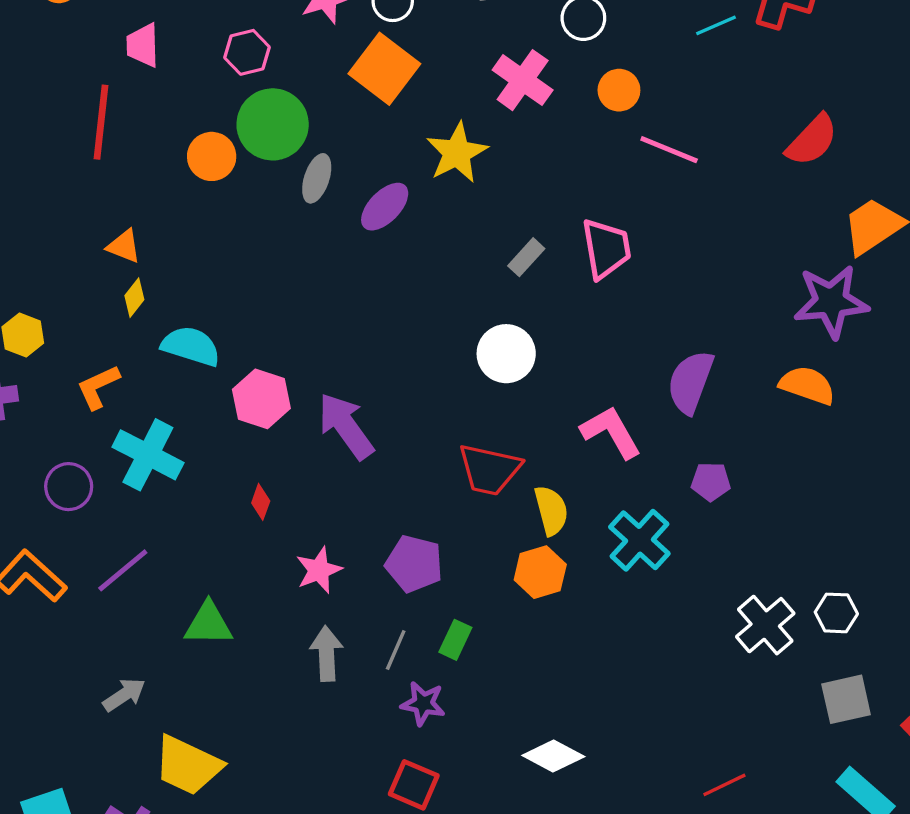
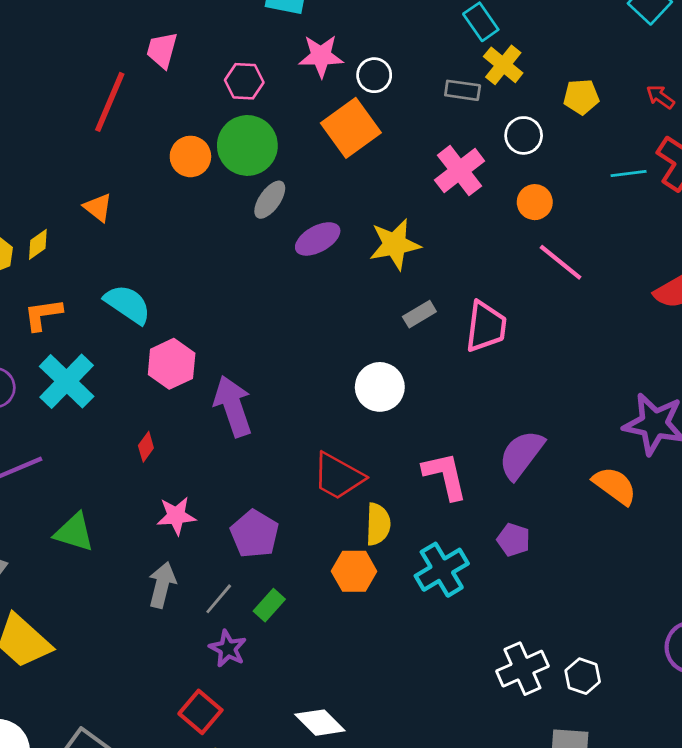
yellow star: (457, 153) -> (395, 244), moved
yellow diamond: (134, 298) -> (38, 244), moved

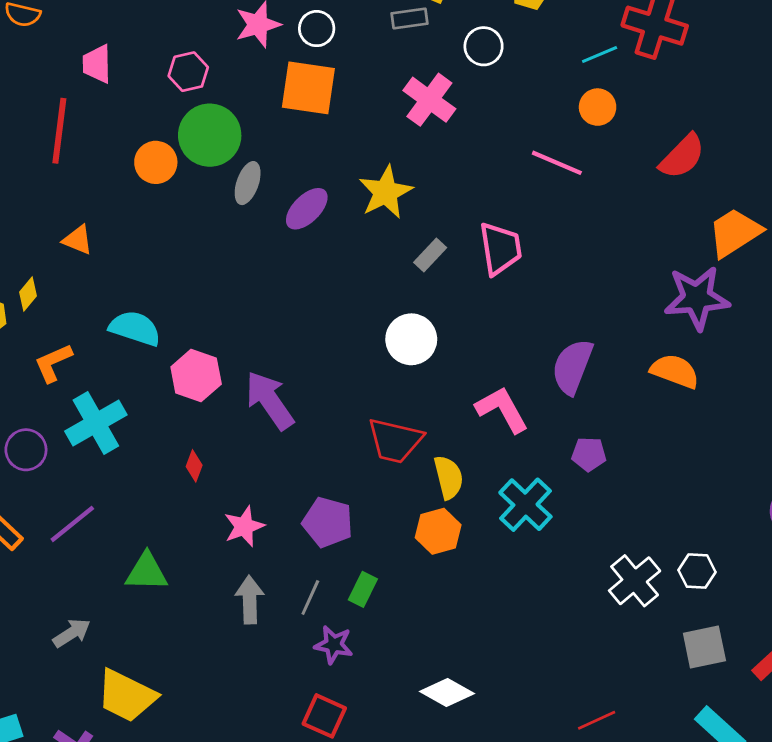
orange square: (351, 128) -> (308, 88), turned -30
orange circle: (535, 202) -> (598, 107), moved
cyan cross: (67, 381) -> (96, 423), turned 32

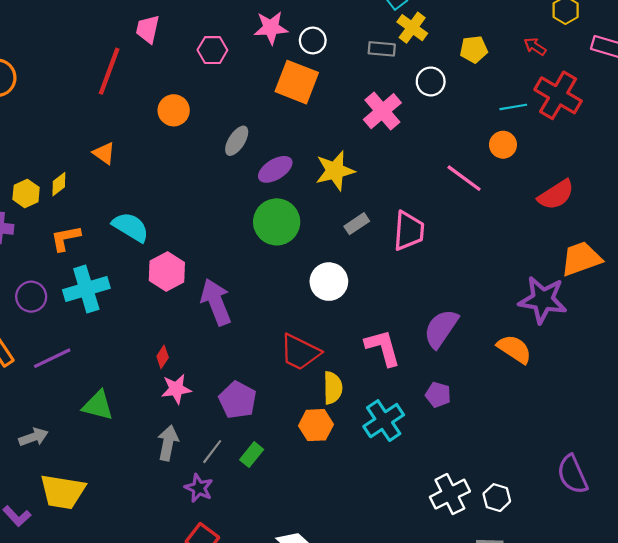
green circle: (210, 135) -> (277, 222), moved
red diamond: (194, 466) -> (163, 357), moved
purple star: (334, 645) -> (199, 488), moved
yellow trapezoid: (126, 696) -> (63, 492), turned -30

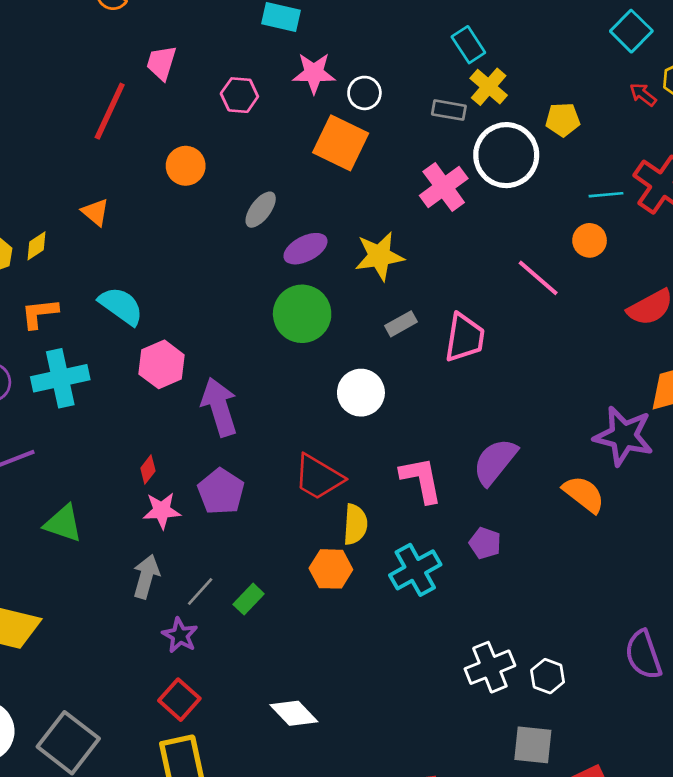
red arrow: (535, 46) -> (643, 95), moved
white circle: (431, 81) -> (506, 155), size x1.8
purple pentagon: (238, 400) -> (221, 492), moved

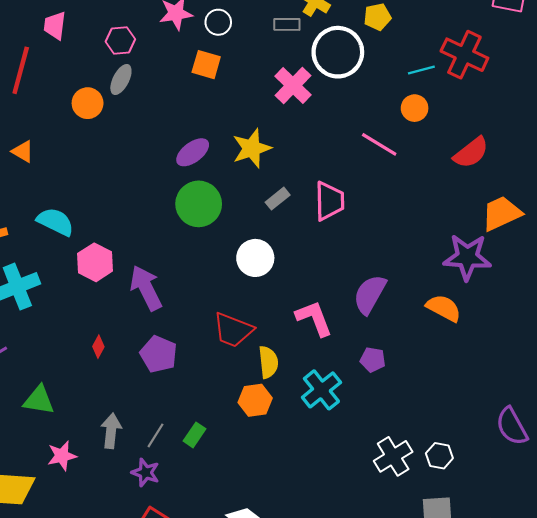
orange square: (341, 143) -> (206, 65), size x0.7
gray ellipse: (261, 210) -> (121, 79), moved
pink star: (162, 511) -> (62, 456), moved

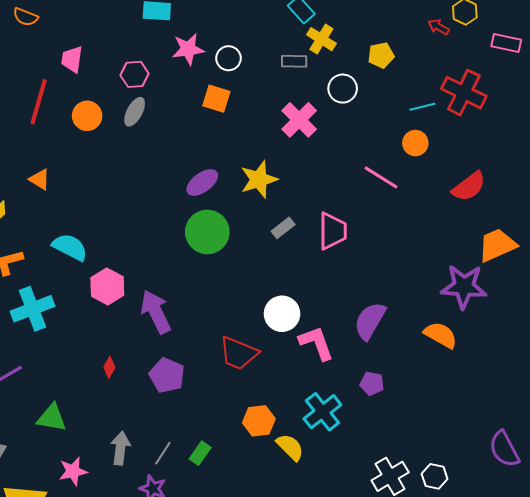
white circle: (338, 52) -> (343, 89), size x0.6
orange circle: (88, 103) -> (87, 116), moved
white circle: (255, 258) -> (282, 314), moved
yellow semicircle: (268, 362) -> (290, 447), moved, turned -40

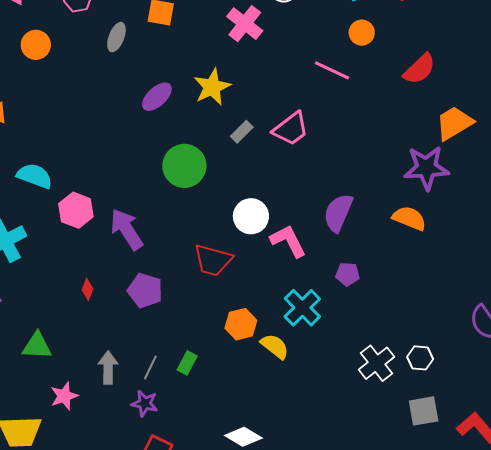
gray ellipse: (135, 112) -> (116, 37), moved
pink trapezoid: (333, 231) -> (291, 129), turned 60
green circle: (207, 232) -> (184, 166), moved

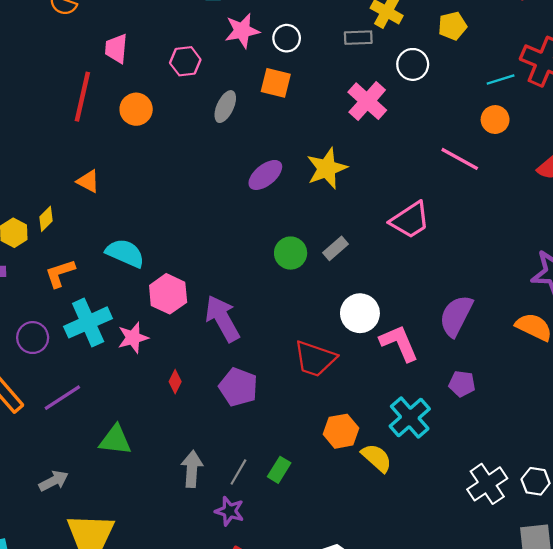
gray rectangle: (242, 132) -> (335, 248), moved
green circle: (184, 166) -> (291, 253), size x0.7
pink star: (64, 396) -> (133, 338), moved

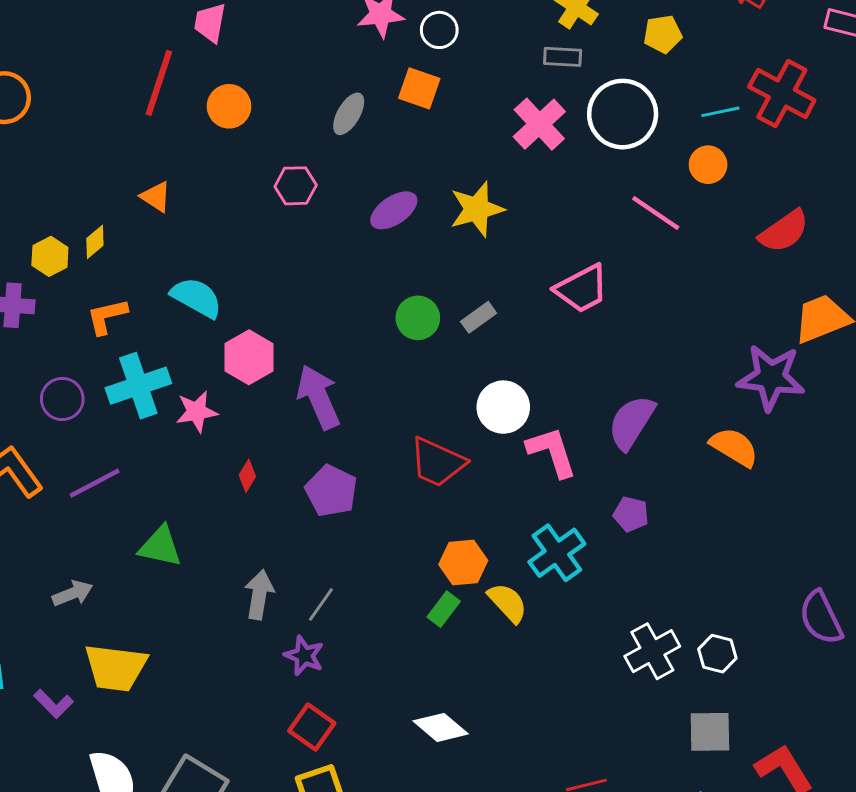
gray rectangle: (358, 38) -> (563, 57), moved
pink hexagon: (185, 61) -> (296, 186), moved
white circle: (413, 64) -> (623, 114), moved, size x1.6
green rectangle: (279, 470) -> (444, 609), moved

